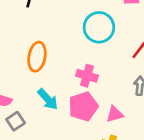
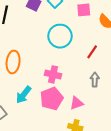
cyan arrow: (48, 99) -> (24, 95), turned 84

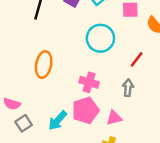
gray arrow: (95, 80) -> (128, 88), moved
cyan arrow: (24, 95) -> (58, 120), moved

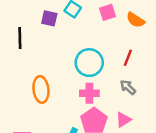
cyan circle: (100, 38) -> (89, 63), moved
gray arrow: (128, 88) -> (128, 87), turned -35

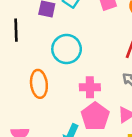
cyan circle: (89, 63) -> (67, 49), moved

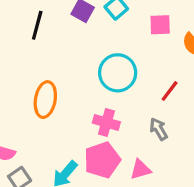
cyan circle: (67, 49) -> (118, 73), moved

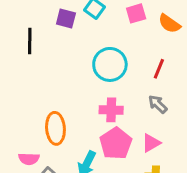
orange ellipse: (45, 100) -> (55, 128), moved

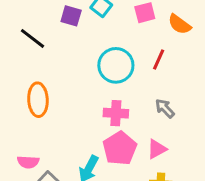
black line: (30, 41) -> (32, 38), turned -55
red line: (159, 69) -> (159, 60), moved
orange ellipse: (55, 128) -> (38, 100), moved

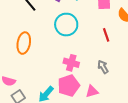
red line: (159, 60) -> (106, 35), turned -56
cyan circle: (116, 65) -> (66, 25), moved

